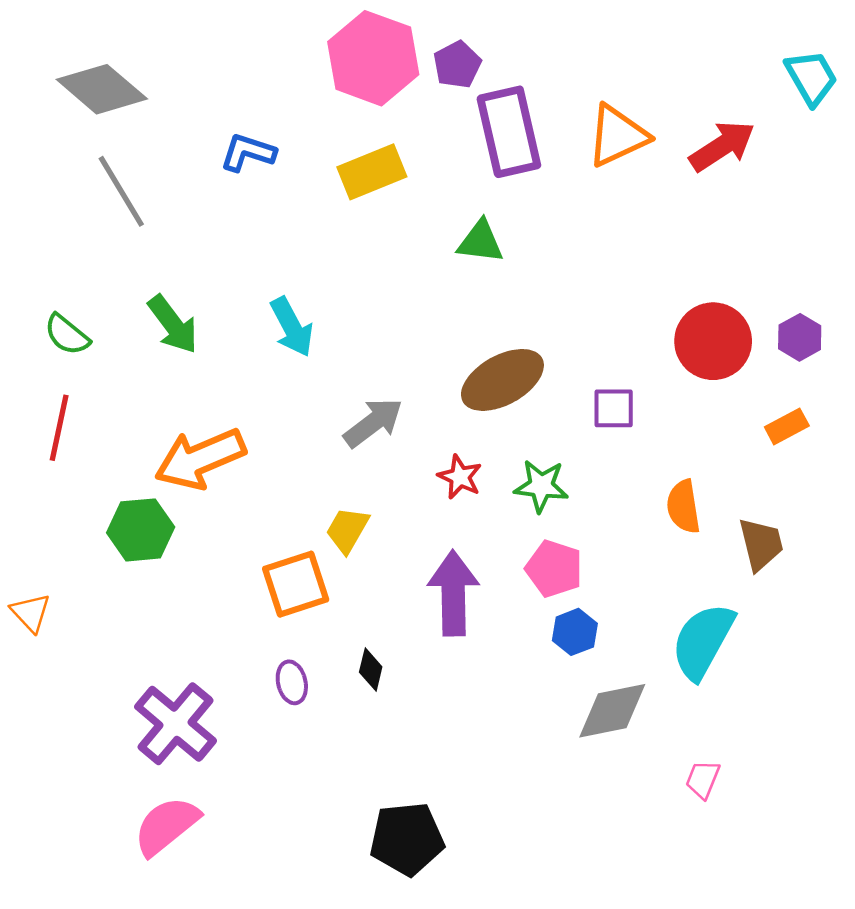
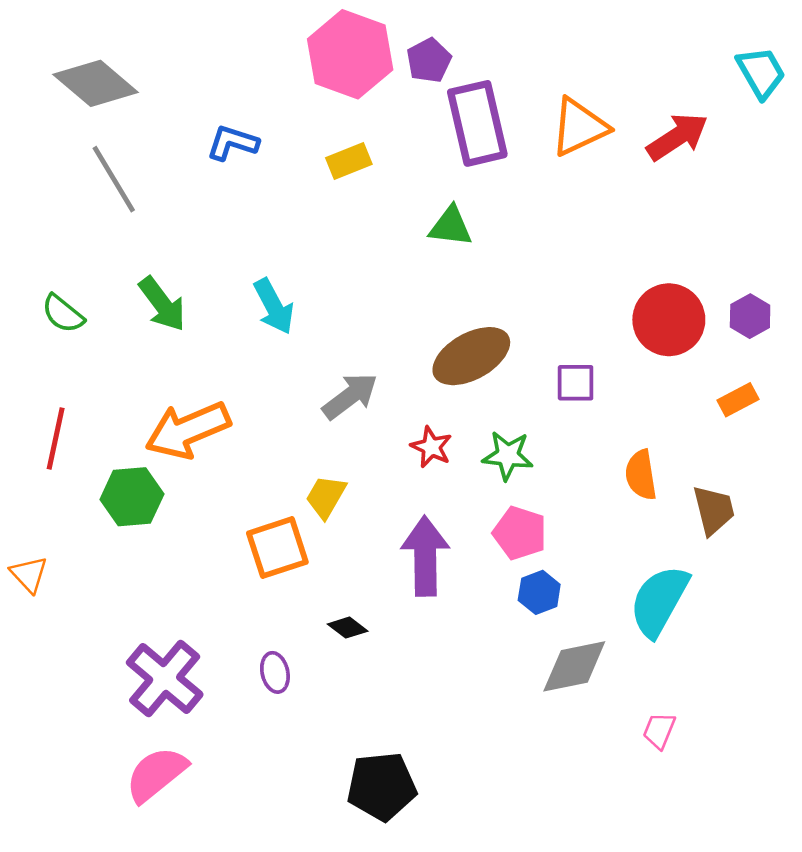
yellow rectangle: (372, 172) -> (349, 161), size x0.7
red line: (59, 428) -> (56, 439), moved
black diamond: (371, 669) -> (348, 628), turned -66
purple ellipse: (292, 682) -> (275, 672), moved

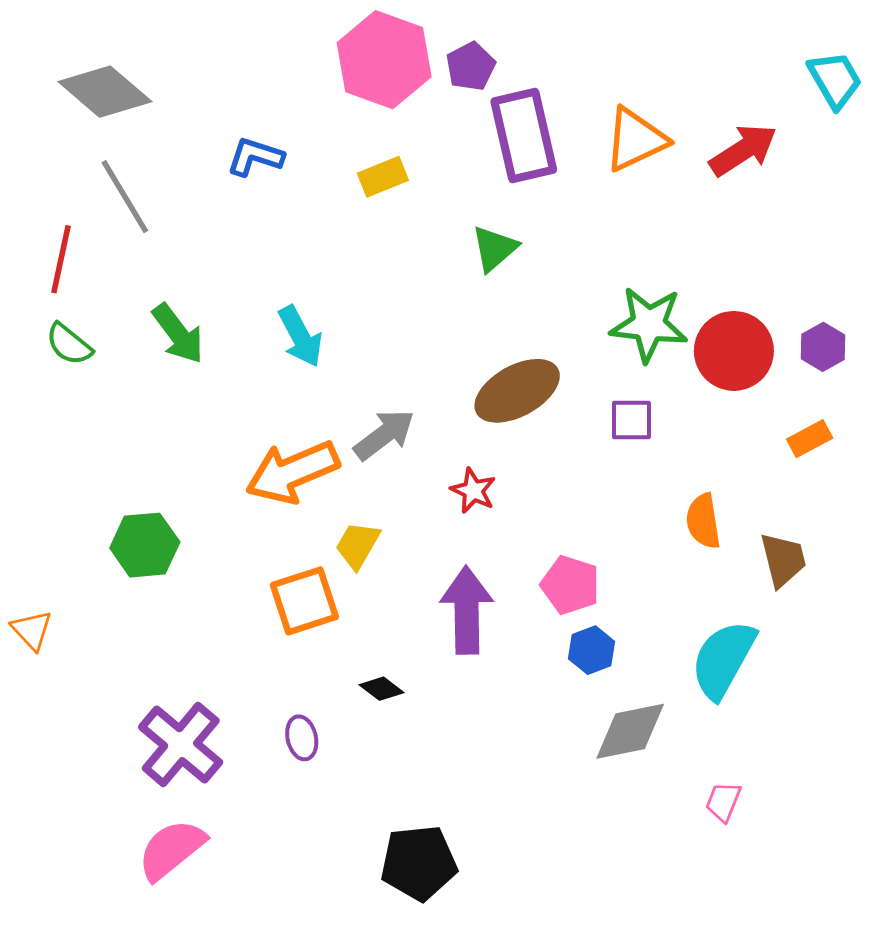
green triangle: (451, 226) -> (495, 249), turned -48
orange arrow: (188, 430) -> (292, 472), moved
red line: (56, 439) -> (61, 259), moved
green star: (508, 455) -> (649, 324), moved, size x1.4

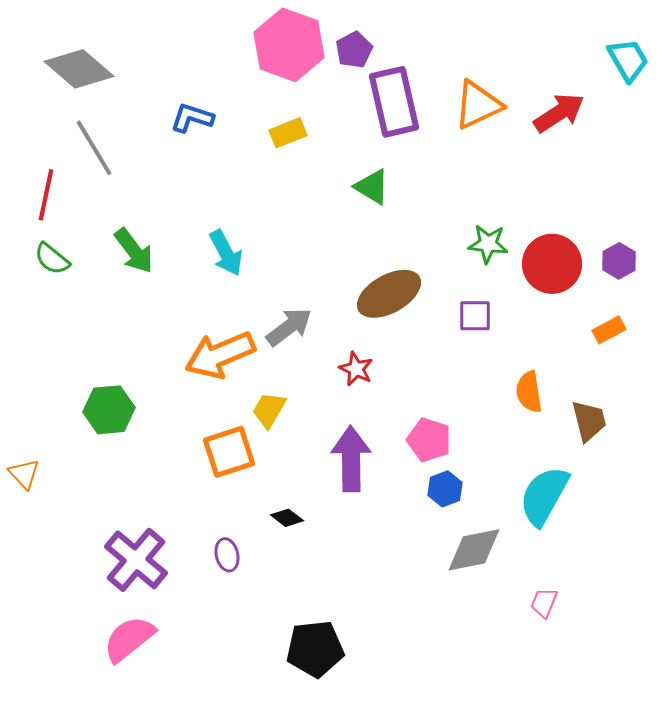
green triangle: (495, 249) -> (372, 187), turned -48
green star: (649, 324) -> (488, 244), size x0.7

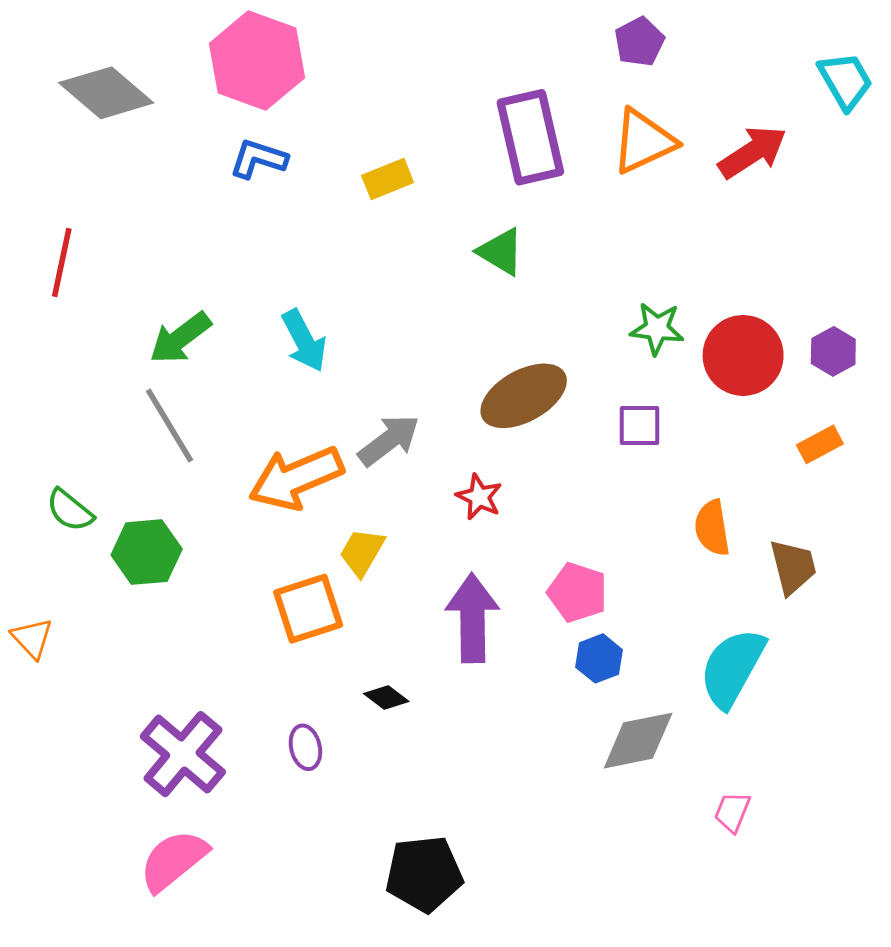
pink hexagon: (289, 45) -> (257, 61), moved
purple pentagon: (354, 50) -> (639, 42), moved
gray line: (94, 148) -> (169, 425), moved
green arrow: (134, 251) -> (180, 338), turned 90
green semicircle: (52, 259) -> (70, 510), moved

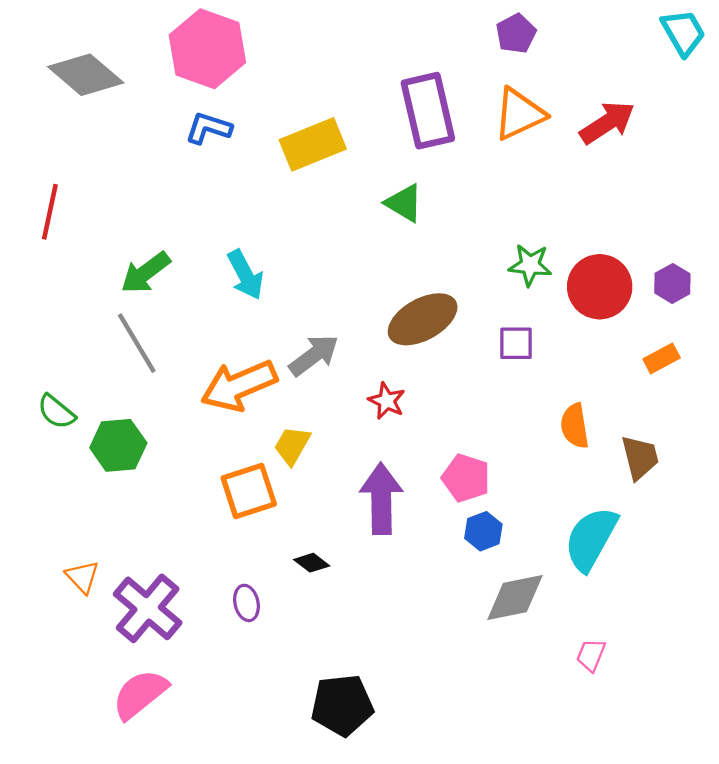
cyan trapezoid: (845, 81) -> (683, 32), moved
yellow rectangle: (388, 179) -> (313, 144), size x1.6
orange triangle: (32, 638) -> (82, 577), moved

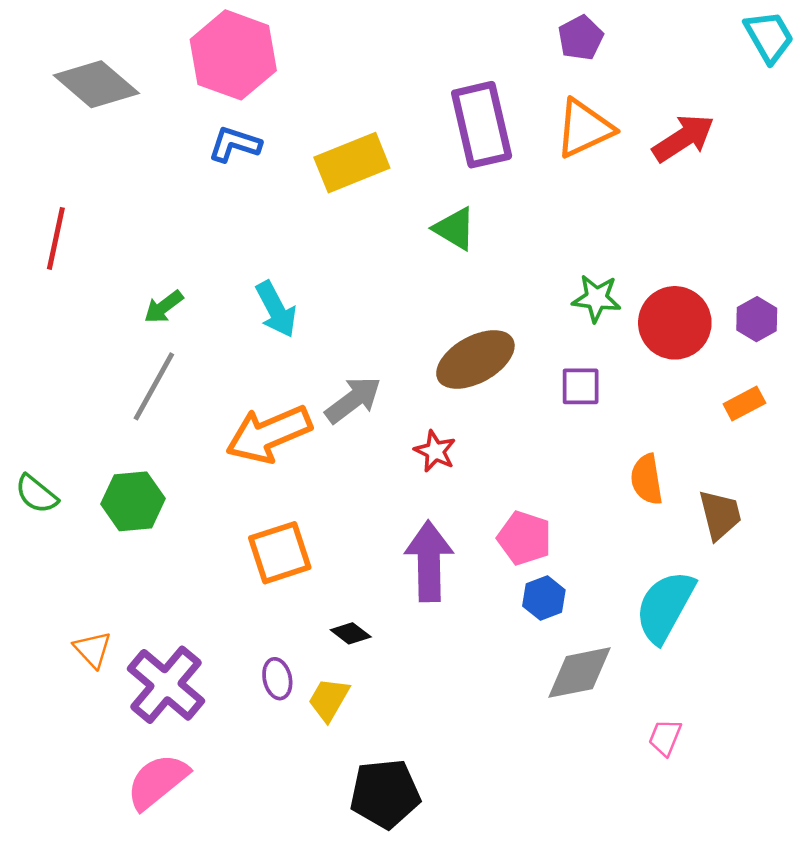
green arrow: (145, 273) -> (164, 307), size x0.7
gray line: (137, 343) -> (154, 386), turned 60
green semicircle: (56, 412) -> (36, 494), moved
yellow trapezoid: (292, 445) -> (329, 699), moved

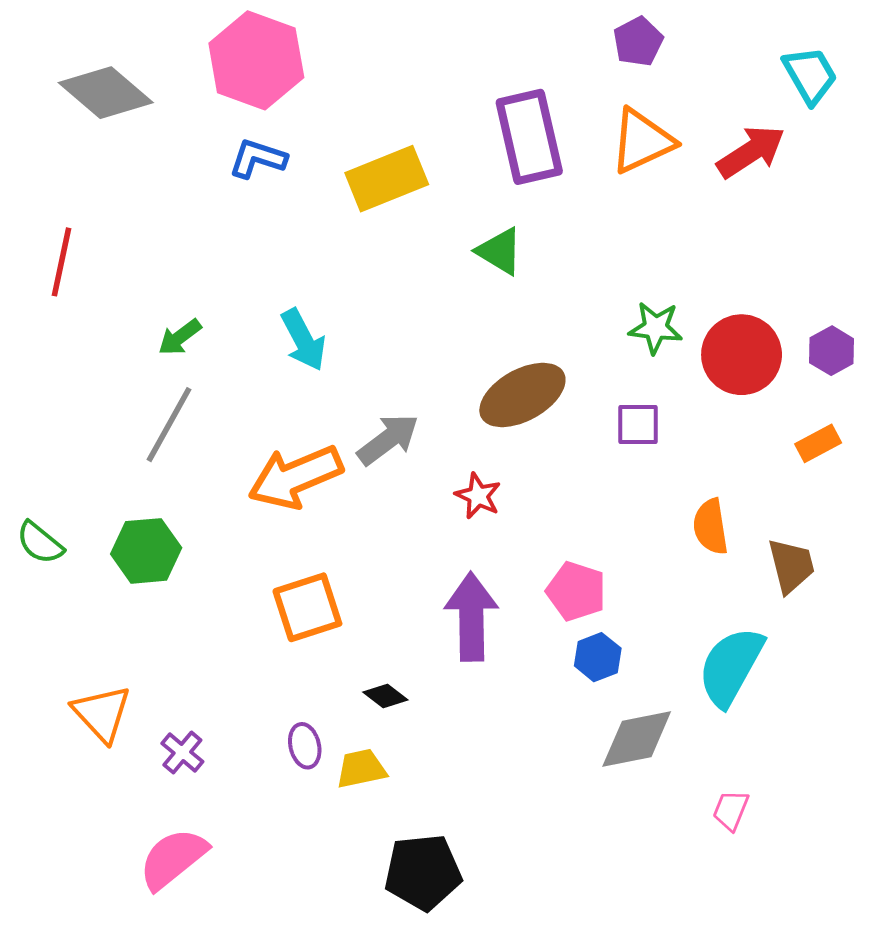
cyan trapezoid: (769, 37) -> (810, 75), moved
orange triangle: (93, 649) -> (102, 714), size x1.4
purple cross: (166, 685) -> (182, 752), size x0.5
yellow trapezoid: (329, 699) -> (361, 769), turned 48

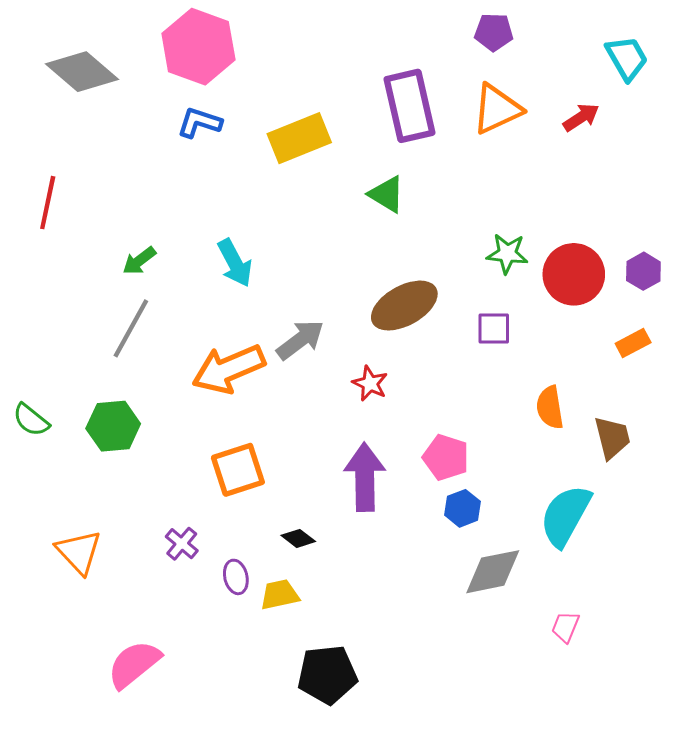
purple pentagon: (638, 42) -> (494, 32), turned 30
red arrow: (751, 152) -> (581, 117), size x0.7
purple cross: (182, 752) -> (182, 544), moved

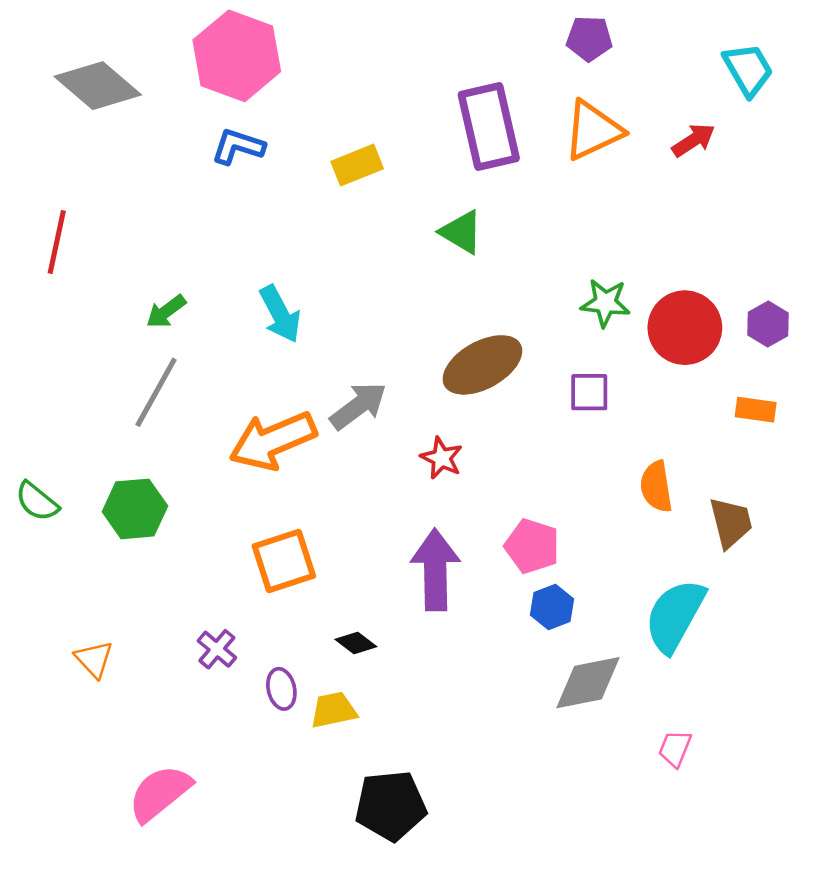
yellow rectangle: (299, 138) -> (357, 165), size x0.7
orange rectangle: (633, 343) -> (756, 410), turned 36
orange triangle: (79, 552) -> (94, 659), size x0.7

